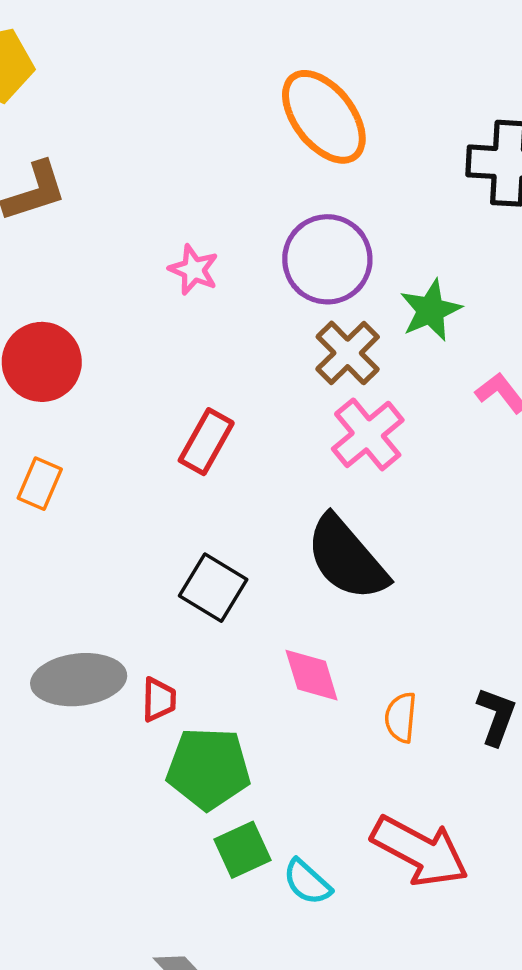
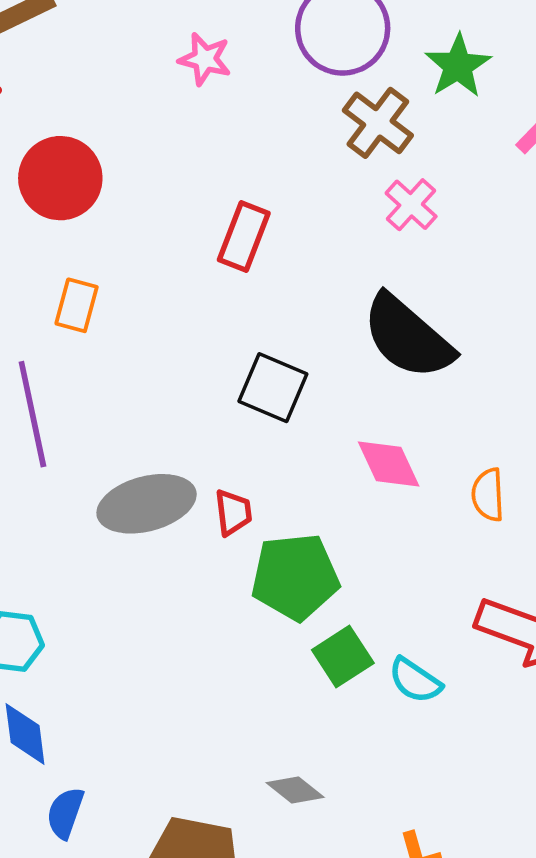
pink cross: (368, 434) -> (411, 205), size x0.7

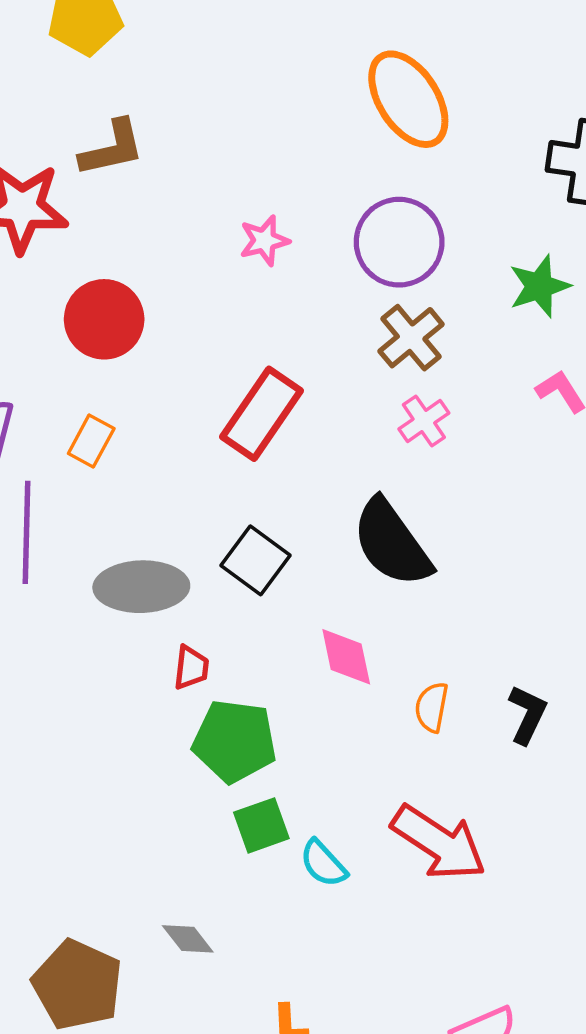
pink star: (205, 59) -> (264, 241), turned 30
green star: (458, 66) -> (539, 286), moved
red rectangle: (244, 237) -> (262, 414), size x1.4
gray ellipse: (147, 504) -> (141, 587), moved

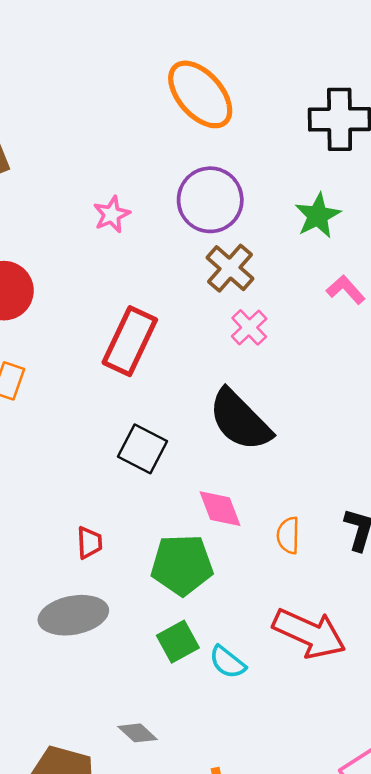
gray ellipse: (141, 587) -> (73, 615), moved
red trapezoid: (191, 668) -> (89, 543), moved
green pentagon: (235, 741) -> (182, 565), moved

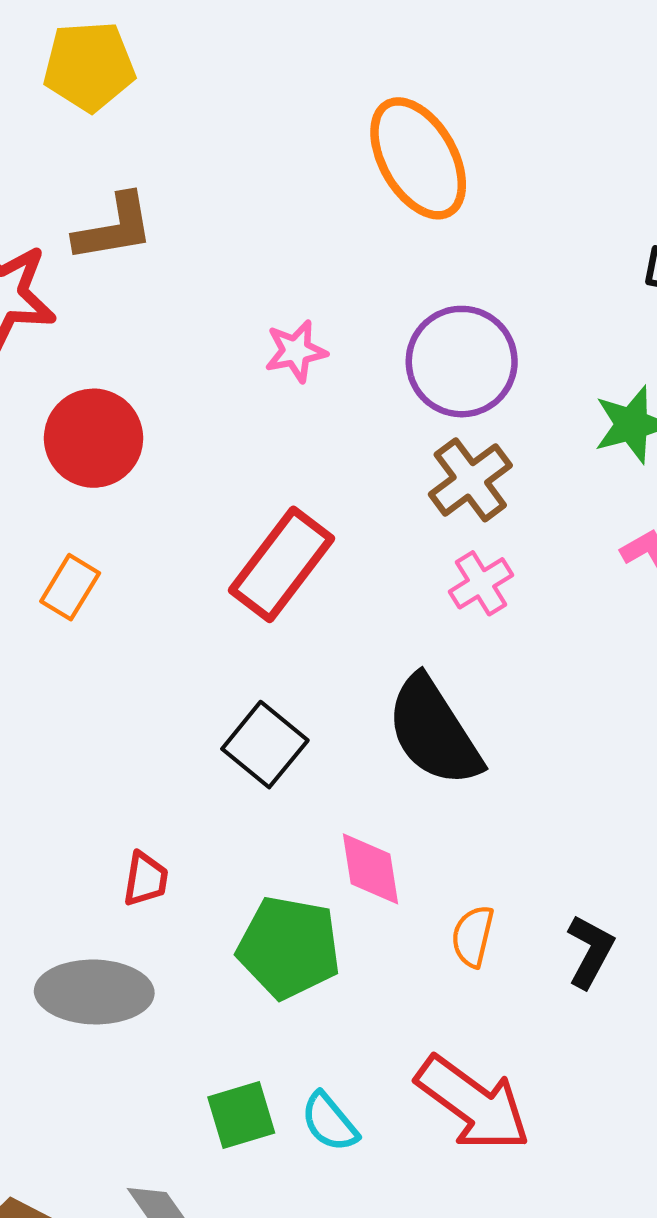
orange ellipse: (200, 94) -> (418, 158), moved
green square: (178, 642) -> (241, 1115), moved

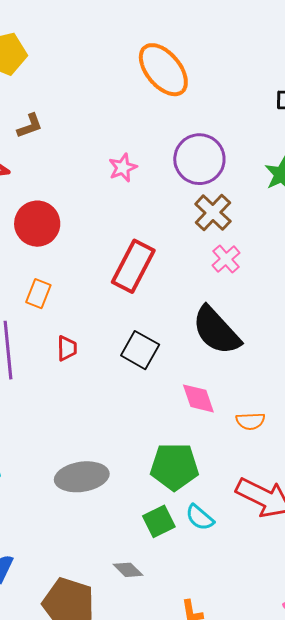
brown L-shape: (114, 228) -> (30, 126), size x0.7
red trapezoid: (146, 879) -> (67, 348), moved
orange semicircle: (473, 936) -> (250, 421), turned -96
green pentagon: (289, 947) -> (174, 467), moved

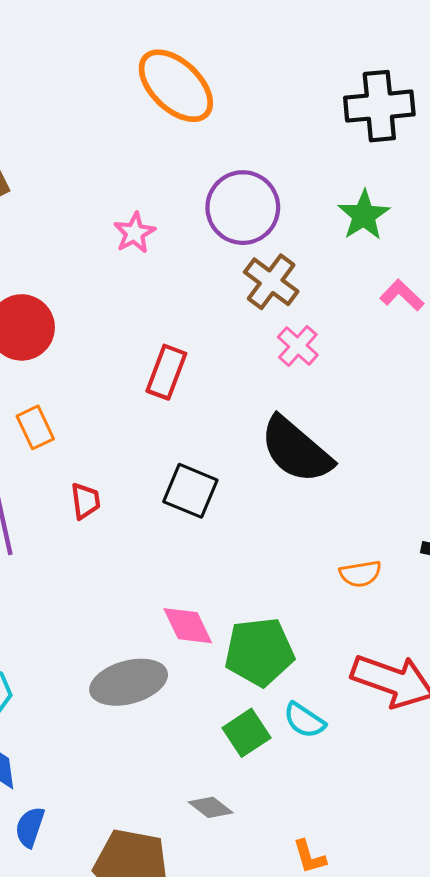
red rectangle: (133, 266) -> (166, 372), size x0.7
orange rectangle: (38, 294) -> (35, 427), turned -40
pink diamond: (198, 398) -> (188, 626), moved

